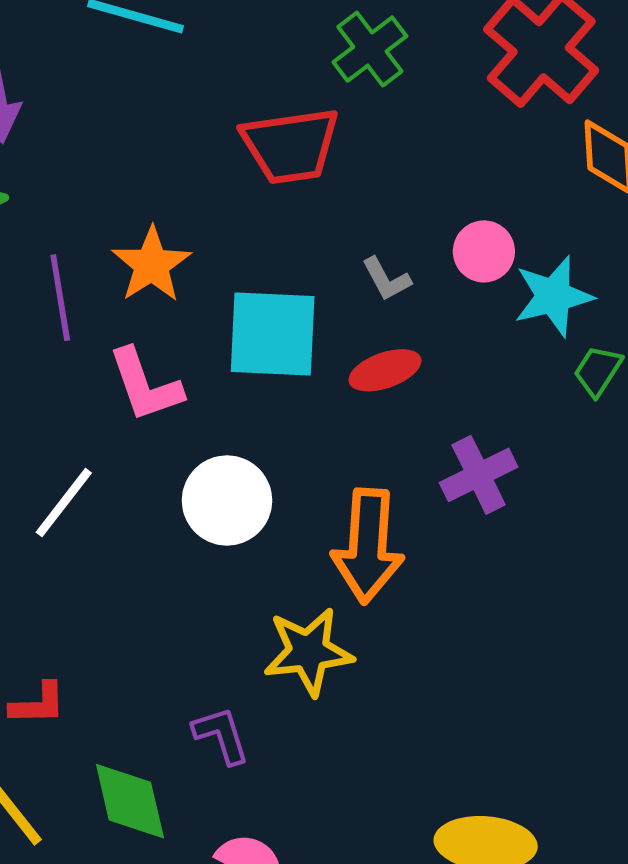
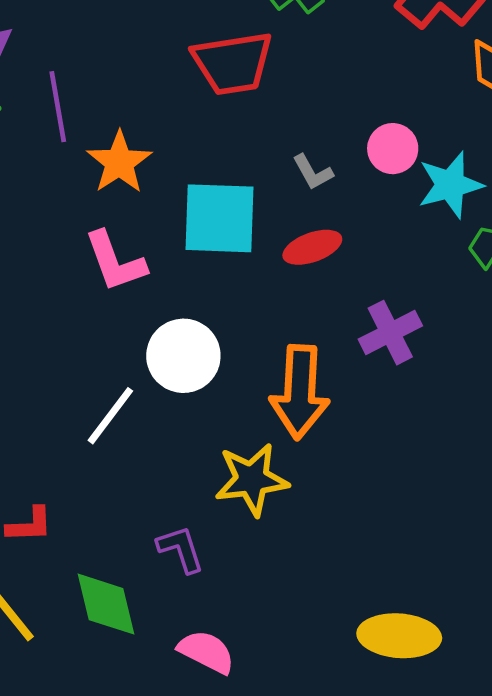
purple line: (60, 298) -> (58, 107), moved
white line: (64, 503) -> (110, 416), moved

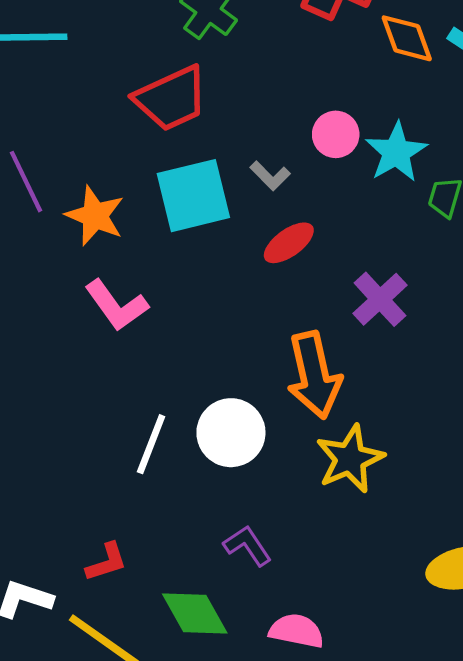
cyan square: (220, 218) -> (193, 196), moved
white circle: (183, 356) -> (231, 433), moved
yellow star: (252, 479) -> (350, 459), moved

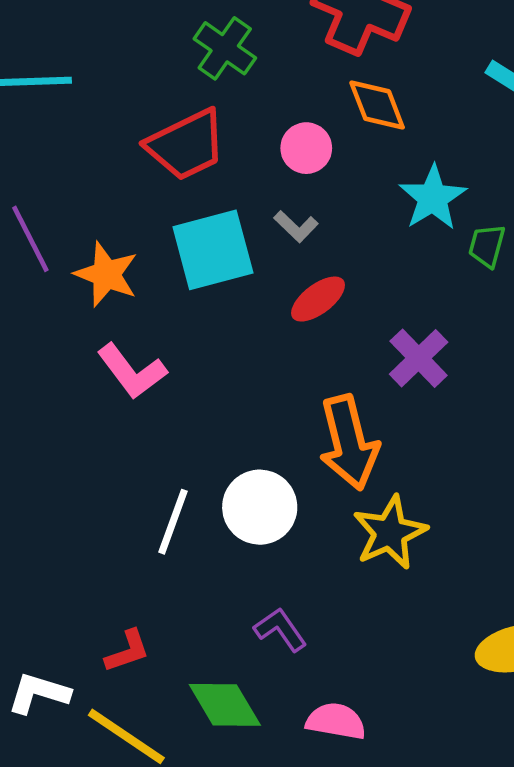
orange diamond: (407, 38) -> (377, 105), moved
pink circle: (336, 134) -> (306, 148), moved

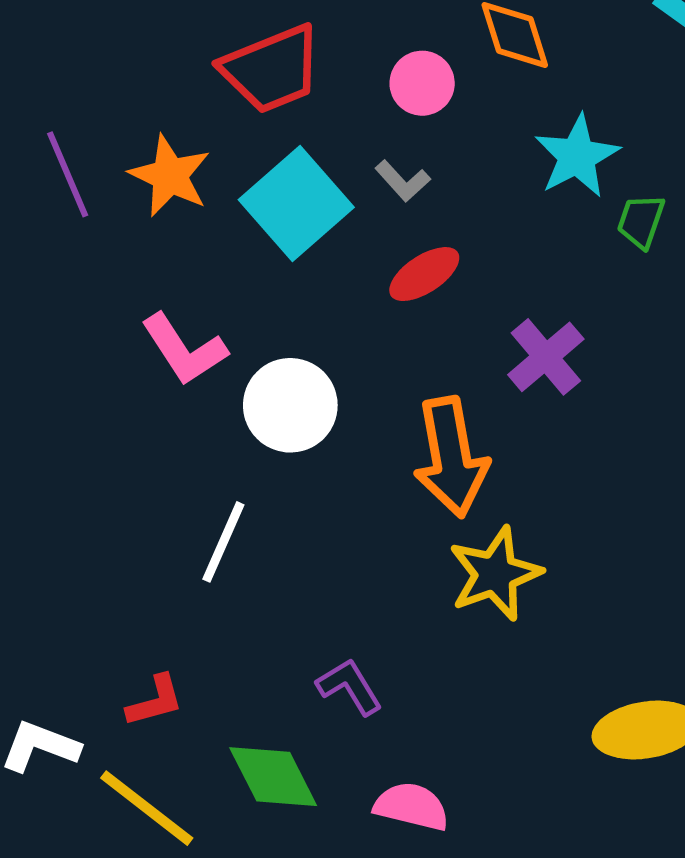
cyan square: (213, 250) -> (296, 203), turned -30
orange star: (106, 274) -> (170, 176), moved
white circle: (260, 507) -> (290, 405), moved

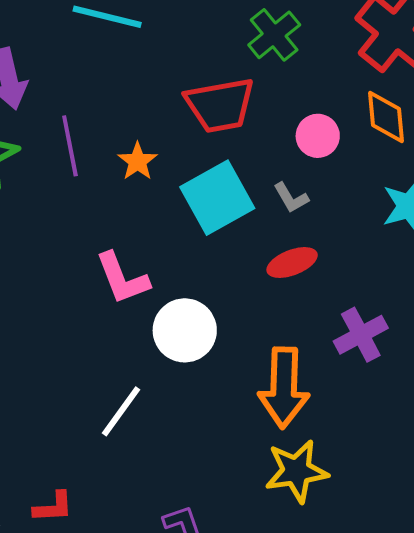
orange star: (170, 176) -> (138, 161), size x0.7

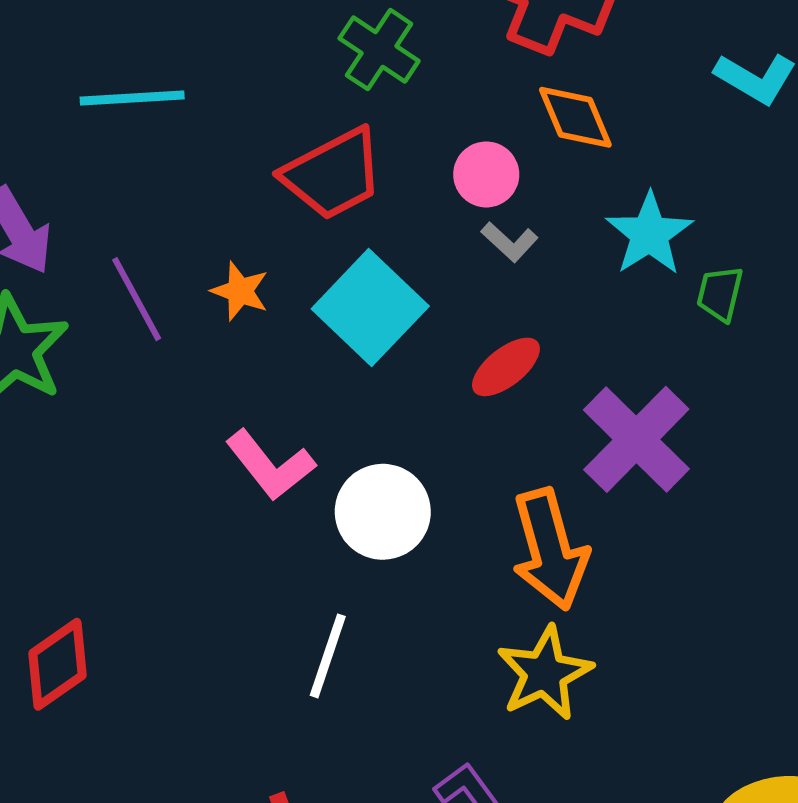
gray L-shape: (291, 198) -> (510, 242), moved
purple cross: (361, 335) -> (636, 439), size x1.4
yellow star: (296, 471) -> (545, 673), moved

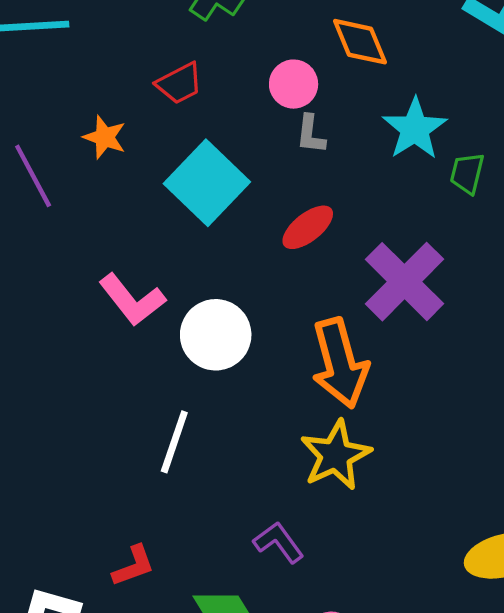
red trapezoid: (333, 174) -> (179, 83), size x0.6
gray L-shape: (510, 242) -> (311, 134), turned 54
orange star: (240, 291) -> (105, 137), moved

